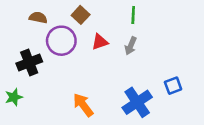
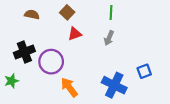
purple circle: (61, 41) -> (51, 62), moved
red triangle: (100, 42) -> (75, 34), moved
blue cross: (137, 102) -> (114, 85), turned -30

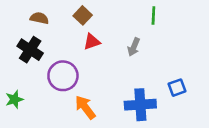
green line: (111, 12) -> (153, 15), moved
black cross: (24, 52) -> (30, 50), moved, turned -36
blue cross: (114, 85) -> (140, 105), turned -30

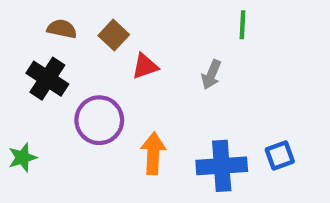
brown square: (83, 15) -> (114, 35), moved
blue square: (177, 88) -> (280, 155), moved
orange arrow: (85, 107) -> (153, 153), moved, turned 40

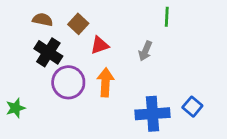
black cross: (47, 79) -> (48, 52), moved
orange arrow: (153, 153) -> (105, 82), moved
blue square: (280, 155) -> (192, 107), turned -30

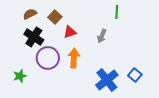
brown semicircle: (43, 20) -> (30, 14), turned -40
green star: (16, 108) -> (20, 76), moved
blue cross: (152, 114) -> (107, 80), turned -35

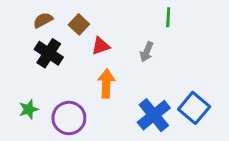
purple circle: (48, 58) -> (69, 118), moved
blue square: (135, 75) -> (194, 108), size x1.5

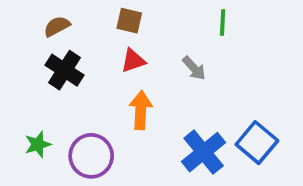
brown square: (79, 24) -> (129, 21), moved, turned -30
gray arrow: (147, 52) -> (194, 68), turned -66

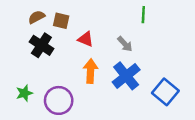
brown square: (129, 21) -> (61, 21), moved
red triangle: (133, 61) -> (86, 39), turned 42
blue cross: (204, 152) -> (126, 76), moved

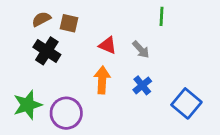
red triangle: (86, 39) -> (108, 45), moved
blue cross: (126, 76) -> (142, 85), size x0.6
green star: (24, 93) -> (28, 105), size x1.5

